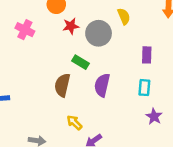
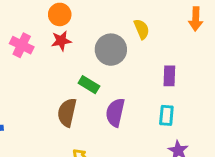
red star: (71, 26) -> (61, 41), moved

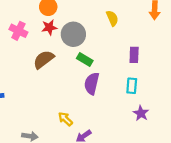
gray circle: (111, 50) -> (73, 34), moved
green rectangle: (89, 85) -> (85, 59), moved
brown semicircle: (67, 112) -> (44, 59), moved, turned 40

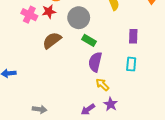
red star: (49, 27) -> (49, 12), moved
purple star: (141, 113) -> (111, 104), moved
yellow arrow: (65, 119) -> (102, 85), moved

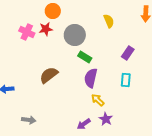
purple rectangle: (133, 36) -> (128, 53), turned 32
brown semicircle: (52, 40) -> (49, 75), moved
gray arrow: (40, 109) -> (29, 120), moved

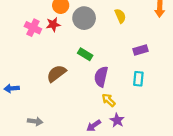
gray circle: (75, 35) -> (84, 18), moved
purple rectangle: (128, 53) -> (141, 50), turned 40
green rectangle: (85, 57) -> (85, 54), moved

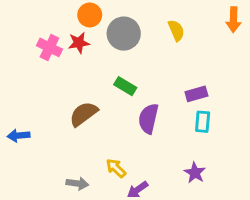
purple rectangle: (141, 50) -> (196, 94), moved
yellow arrow: (109, 100) -> (116, 168), moved
purple star: (117, 120) -> (195, 173), moved
gray arrow: (35, 121) -> (77, 184), moved

